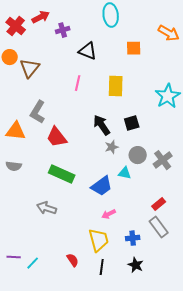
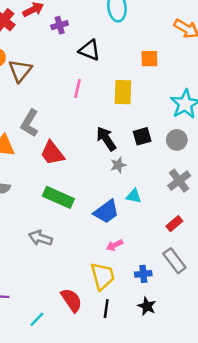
orange square: (134, 48) -> (149, 59), moved
gray circle: (138, 155) -> (177, 140), moved
red rectangle: (159, 204) -> (174, 224), moved
red semicircle: (73, 260) -> (72, 300), size x1.5
cyan line: (33, 263) -> (37, 319), moved

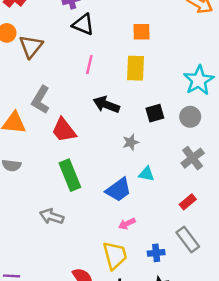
black triangle: (89, 50) -> (83, 24), moved
orange square: (149, 59) -> (142, 32), moved
black arrow: (106, 139) -> (106, 105), moved, turned -35
green rectangle: (58, 197) -> (70, 175), turned 44

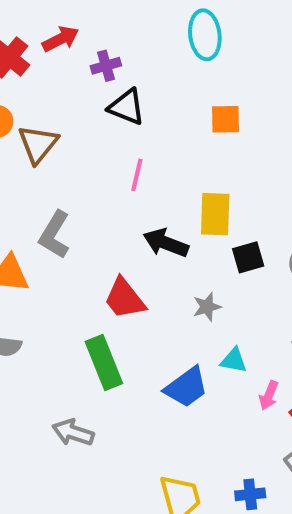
yellow rectangle: (135, 68) -> (215, 214), moved
red trapezoid: (64, 130) -> (125, 299), moved
pink arrow: (127, 224) -> (269, 395), moved, turned -42

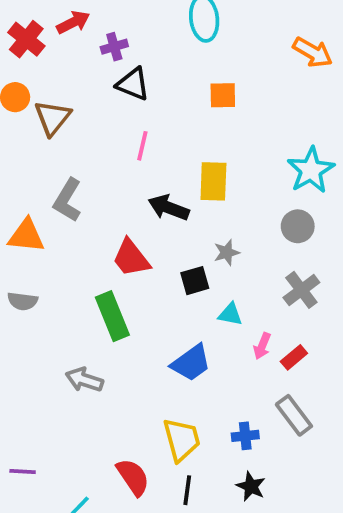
black square: (248, 257) -> (195, 281), moved
gray star: (207, 307) -> (227, 252), moved
blue trapezoid: (186, 387) -> (191, 363), moved

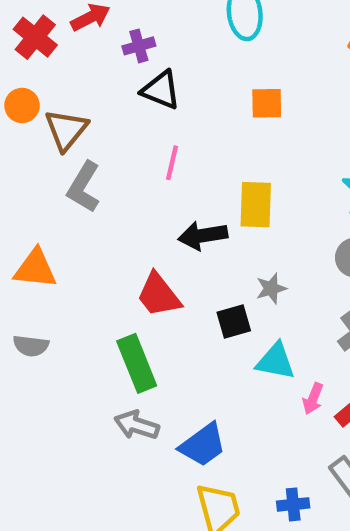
gray L-shape: (67, 200) -> (84, 187), moved
black arrow: (169, 208) -> (203, 236), turned -30
cyan triangle: (230, 314) -> (276, 361), size x1.4
blue trapezoid: (191, 363) -> (203, 445), moved
gray arrow: (84, 380) -> (137, 425), moved

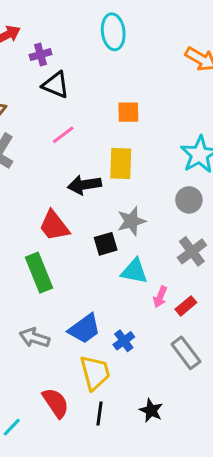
orange square: (267, 103) -> (128, 112), moved
pink line: (172, 163) -> (63, 135), turned 40
gray star: (271, 288) -> (131, 221), size x1.4
gray arrow: (137, 425) -> (34, 338), moved
blue cross: (293, 504) -> (124, 341), moved, turned -30

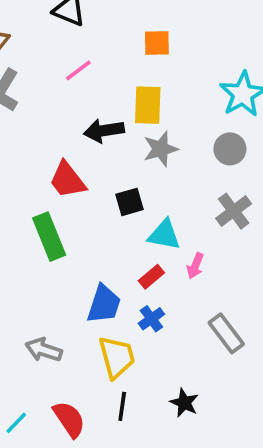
gray star: (131, 221) -> (161, 149), moved
red rectangle: (186, 306) -> (151, 277), moved
blue trapezoid: (84, 329) -> (104, 304), turned -36
gray arrow: (34, 338) -> (44, 350), moved
red semicircle: (56, 403) -> (69, 419), moved

